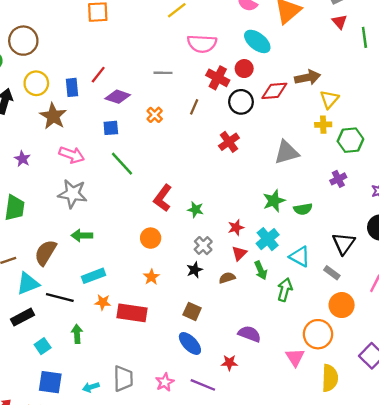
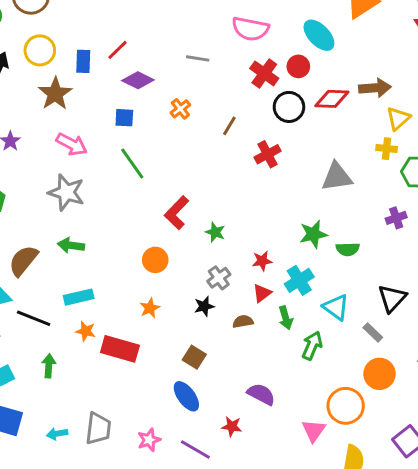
brown line: (194, 107) -> (229, 126), moved

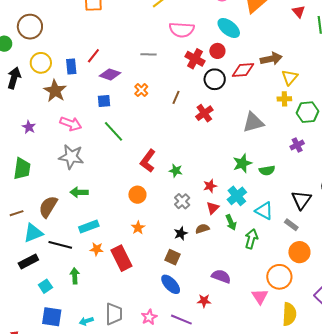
black star: (204, 306) -> (181, 233), moved
red rectangle: (120, 349) -> (121, 258), turned 55

